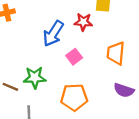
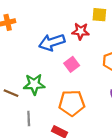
blue arrow: (53, 34) -> (52, 42), turned 40

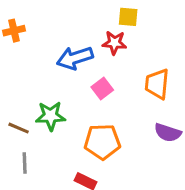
yellow square: (99, 15) -> (128, 17), moved
gray line: (29, 119) -> (25, 163), moved

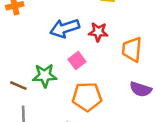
red star: (114, 43) -> (98, 32), moved
pink square: (102, 88) -> (77, 61), moved

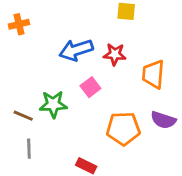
orange pentagon: (87, 97) -> (123, 129), moved

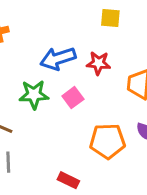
green star: (53, 104) -> (34, 95), moved

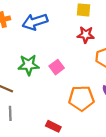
blue arrow: (58, 59) -> (35, 22), moved
red star: (98, 63) -> (86, 35), moved

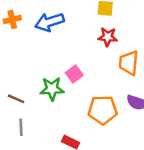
green star: (29, 65) -> (52, 89), moved

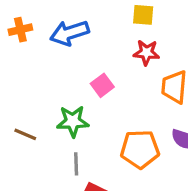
pink square: (74, 74) -> (102, 85), moved
gray line: (21, 127) -> (76, 164), moved

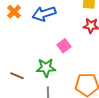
orange cross: (20, 30) -> (14, 12), turned -32

